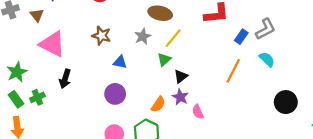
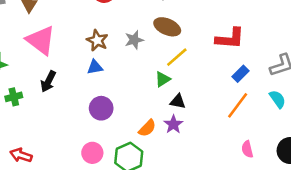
gray star: (143, 36) -> (134, 40), moved
blue rectangle: (241, 37) -> (240, 74), moved
blue triangle: (120, 62) -> (95, 67), moved, turned -32
black triangle: (181, 76) -> (178, 101), turned 40
pink semicircle: (198, 112) -> (247, 149), moved

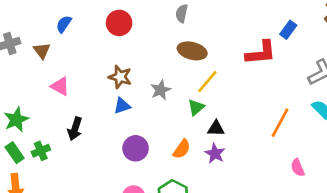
pink triangle: (41, 40) -> (60, 86), size x0.6
gray star: (134, 40) -> (161, 90), moved
blue rectangle: (240, 74) -> (288, 30), moved
orange semicircle: (147, 128) -> (182, 149), moved

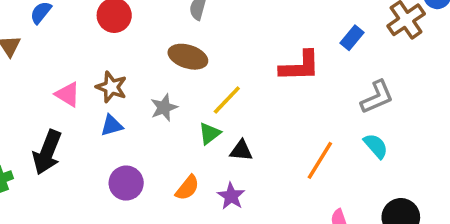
blue rectangle: (288, 30) -> (352, 38), moved
brown ellipse: (192, 51) -> (188, 57), moved
pink triangle: (60, 86) -> (68, 94), moved
black triangle: (216, 128) -> (241, 151), moved
black arrow: (75, 129) -> (47, 152), size x1.4

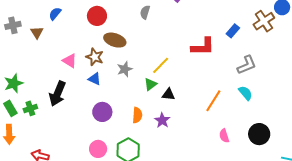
brown ellipse: (188, 57) -> (115, 40), moved
blue triangle: (112, 125) -> (95, 79), turned 40
orange semicircle: (187, 188) -> (137, 115), turned -35

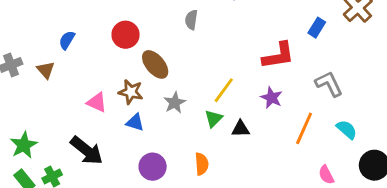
brown ellipse: (115, 40) -> (155, 64), turned 40
gray L-shape: (247, 65) -> (329, 84), moved, turned -85
cyan semicircle: (245, 93) -> (347, 129), moved
black arrow: (57, 94) -> (87, 150), turned -65
purple star: (162, 120) -> (272, 98), moved

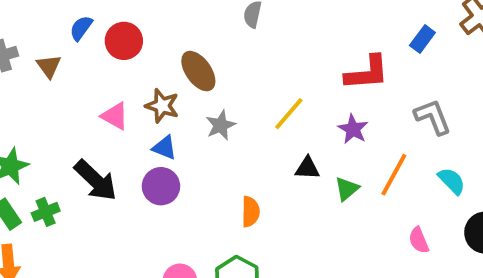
red circle: (126, 35) -> (124, 41), moved
green triangle: (214, 118) -> (347, 189), moved
purple circle: (153, 167) -> (161, 186), moved

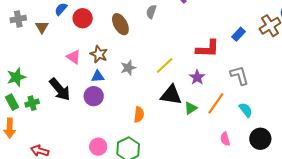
brown ellipse: (198, 71) -> (120, 24), moved
blue triangle: (164, 148) -> (98, 76), turned -32
black triangle: (307, 168) -> (171, 95), size x1.6

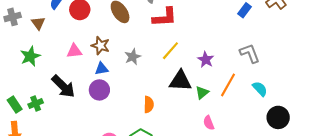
red L-shape: (208, 49) -> (165, 17), moved
pink triangle: (74, 57) -> (74, 51), turned -35
green star: (16, 77) -> (30, 56), moved
pink semicircle: (225, 139) -> (209, 123), moved

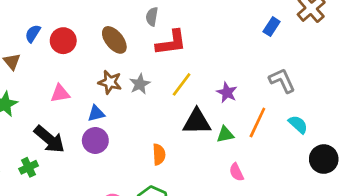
brown star: (100, 46) -> (110, 82), moved
gray star: (133, 57) -> (140, 84), moved
green triangle: (202, 93) -> (225, 134), turned 32
green cross: (36, 104) -> (29, 167), moved

